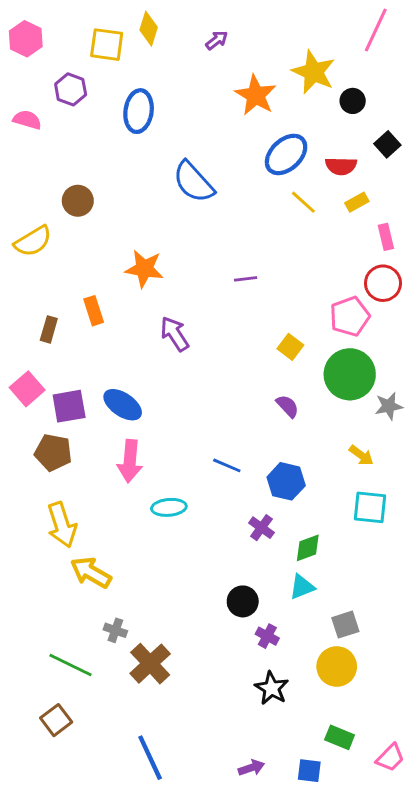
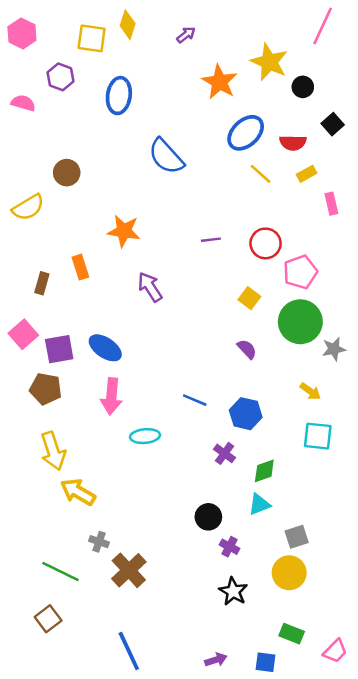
red circle: (383, 283) -> (266, 243), moved

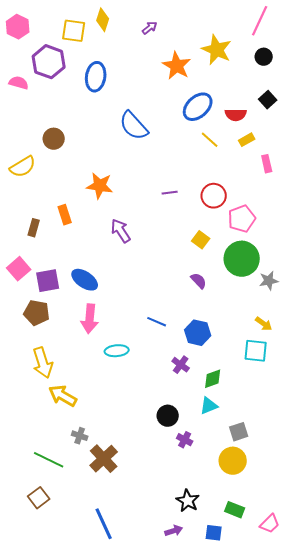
purple hexagon: (60, 77) -> (49, 62), size x1.5
black circle: (303, 87) -> (264, 57), moved
yellow arrow: (310, 391) -> (264, 324), moved
black star: (233, 591) -> (188, 501), moved

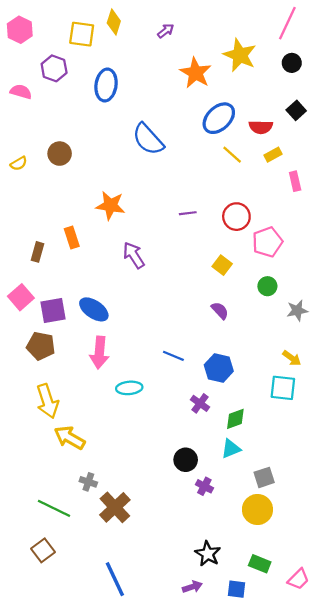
purple hexagon: (49, 62) -> (54, 68), size x0.7
yellow semicircle: (23, 167) -> (19, 163), moved, size x0.6
green circle: (242, 259) -> (267, 286), size x0.5

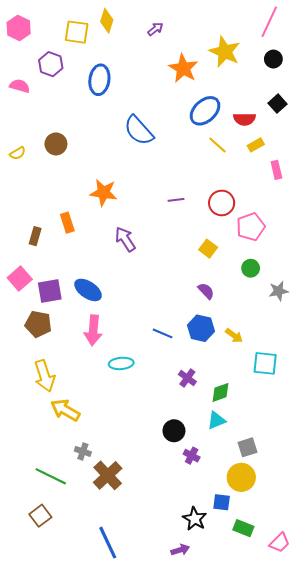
yellow arrow: (292, 358) -> (234, 335), moved
blue hexagon: (219, 368) -> (201, 328), moved
blue square: (236, 589) -> (222, 502), moved

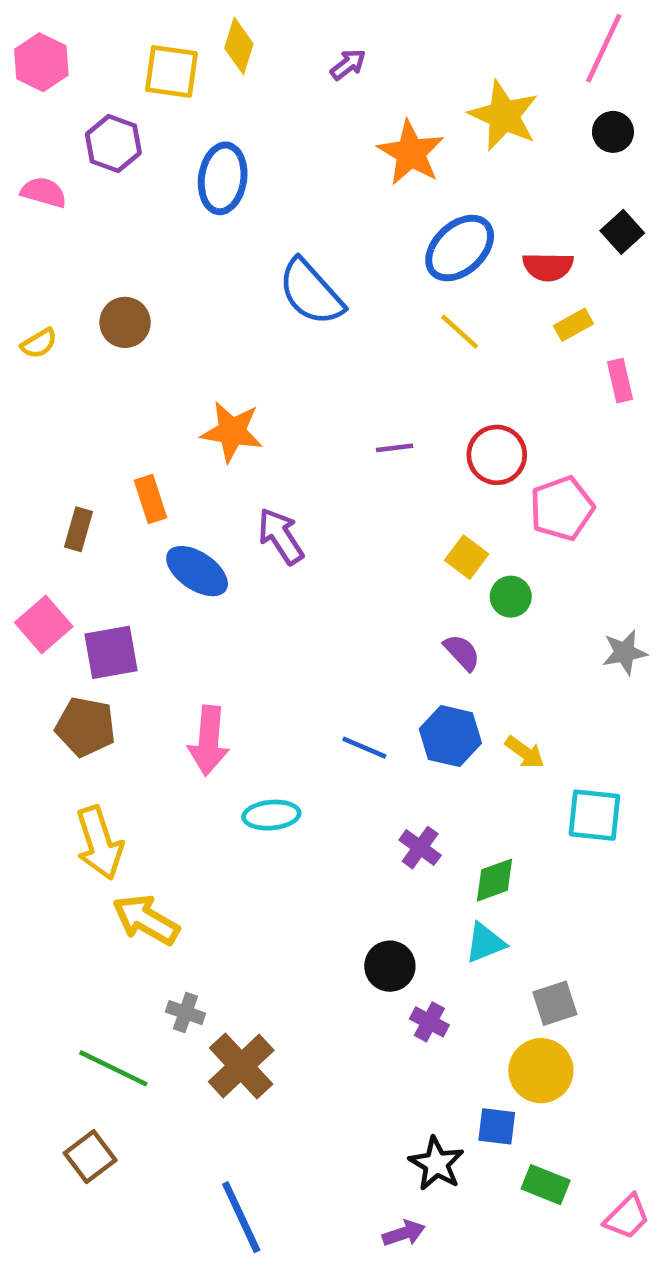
yellow line: (217, 145) -> (460, 332), moved
green circle: (251, 268) -> (511, 597), moved
blue ellipse: (88, 290) -> (197, 571), moved

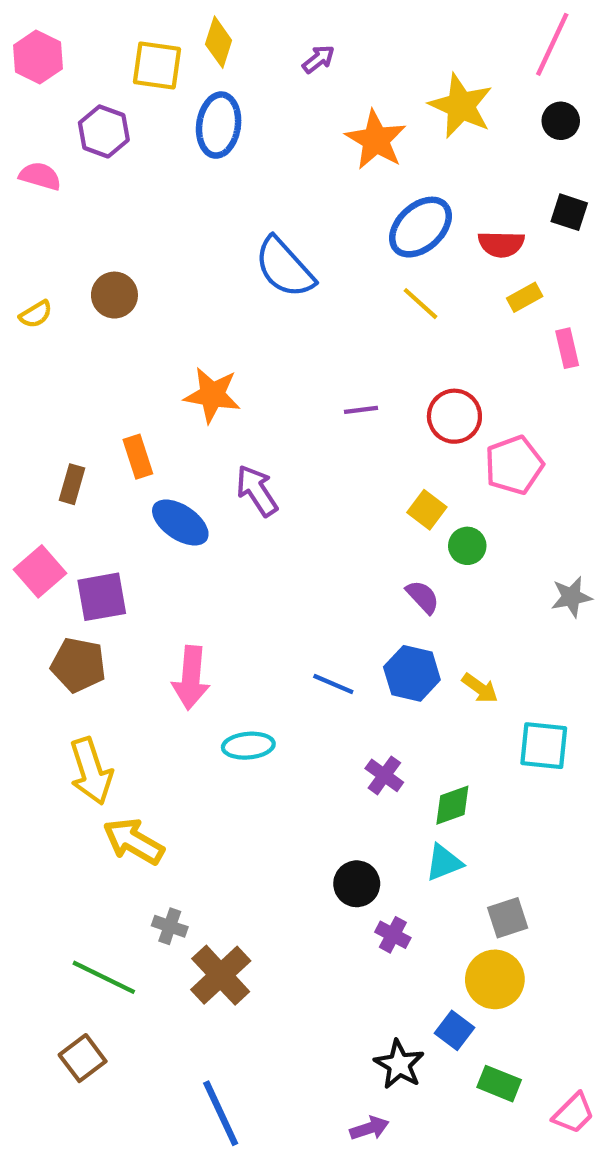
blue ellipse: (223, 178) -> (219, 125), moved
black square: (622, 232) -> (569, 212), turned -30
blue square: (497, 1126) -> (454, 1030), turned 30

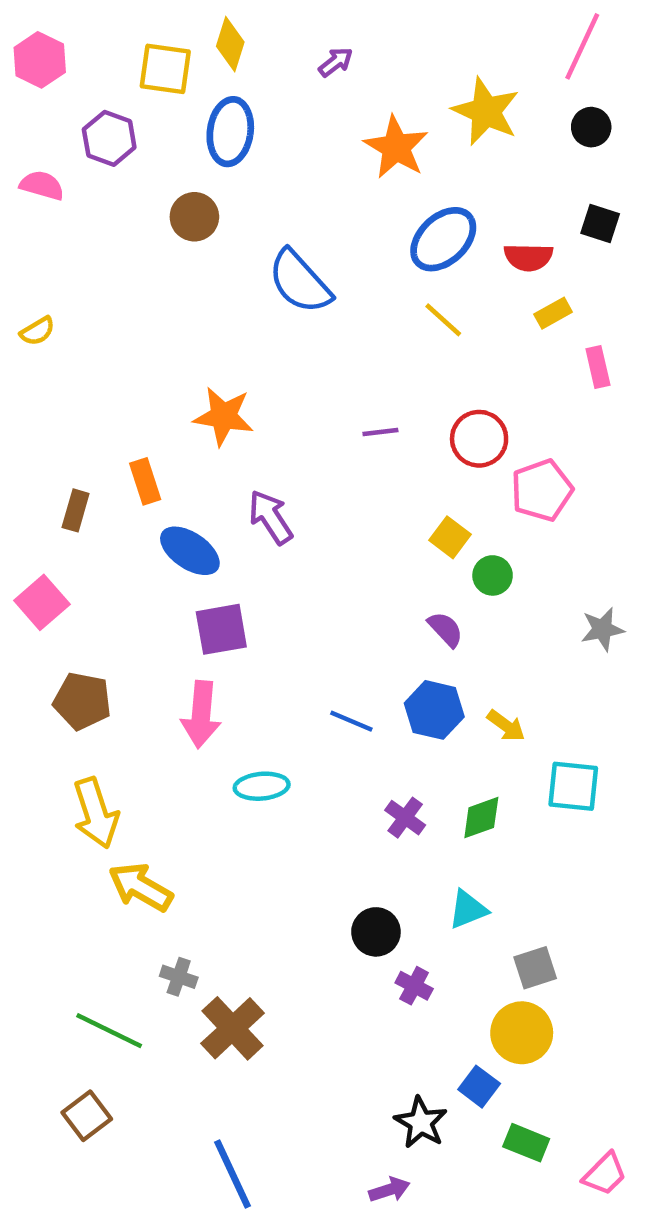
brown circle: (114, 295) -> (194, 217), moved
purple square: (102, 597) -> (221, 629), moved
green diamond: (452, 805) -> (481, 818), moved

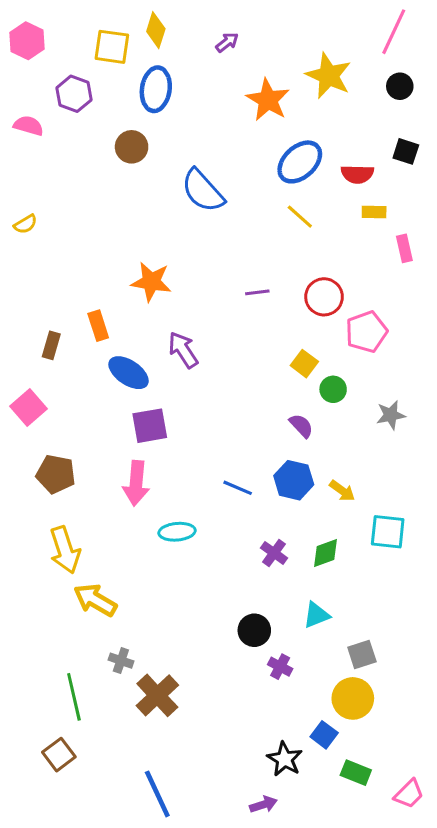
yellow rectangle: (553, 313) -> (374, 212), turned 30
gray star: (602, 629) -> (391, 415), moved
green line: (109, 1031) -> (74, 697), turned 51

